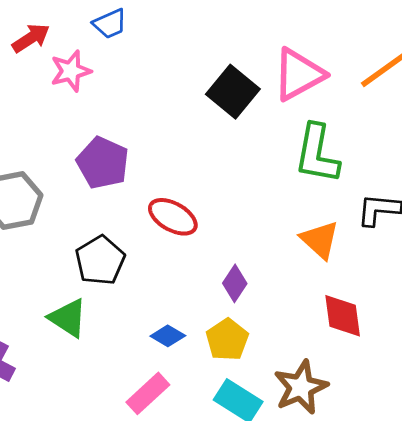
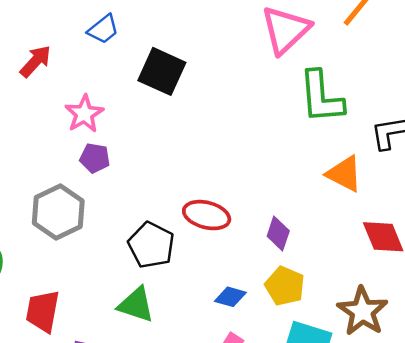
pink star: (71, 71) -> (84, 114), moved
black square: (233, 92) -> (162, 71), moved
purple pentagon: (103, 163) -> (95, 158), moved, size x0.6
red ellipse: (173, 217) -> (207, 215), moved

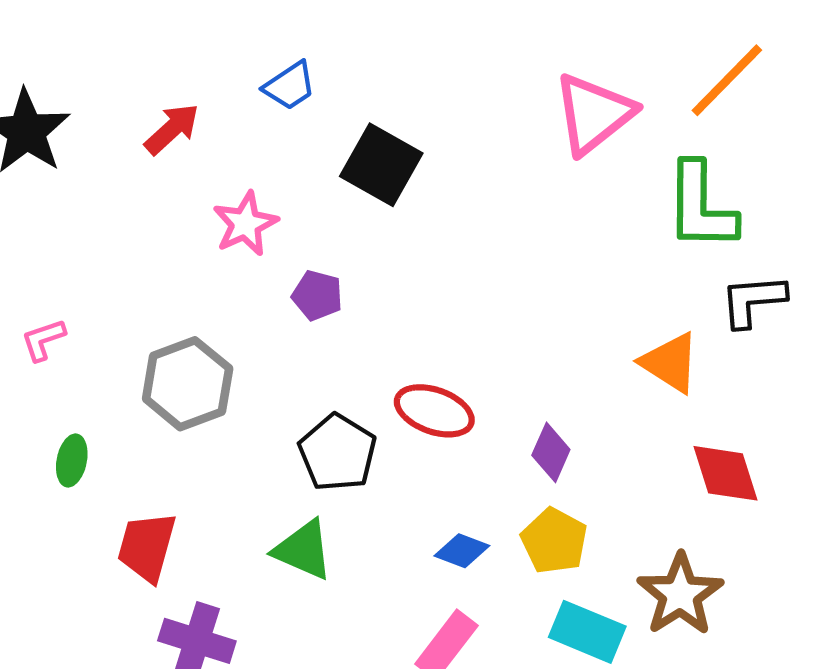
green L-shape: (321, 97) -> (701, 206), moved
purple pentagon: (95, 158) -> (317, 295), moved

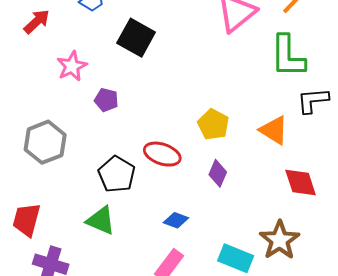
yellow pentagon: (554, 541) -> (213, 124), moved

